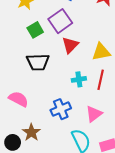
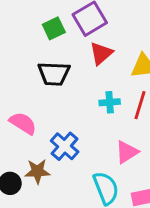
blue cross: (61, 109) -> (65, 146), moved, turned -30
brown star: (31, 132) -> (37, 171), turned 30

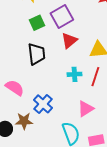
black trapezoid: (54, 74) -> (37, 54), turned -100

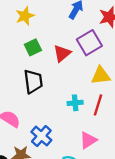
purple square: (62, 17) -> (89, 43), moved
red triangle: (69, 40) -> (62, 53), moved

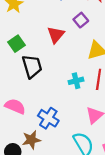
purple square: (89, 43) -> (81, 20), size x0.6
green square: (33, 47) -> (17, 44), moved

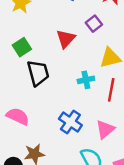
cyan cross: (76, 81) -> (86, 80), moved
blue cross: (48, 118) -> (70, 122), moved

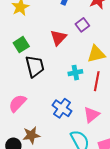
pink semicircle: (18, 116) -> (17, 103), turned -72

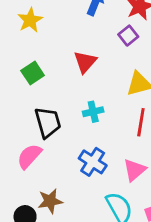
purple square: (82, 25) -> (128, 36), moved
black trapezoid: (35, 66) -> (48, 122), moved
cyan cross: (75, 73) -> (93, 112), moved

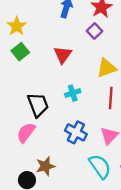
green square: (33, 73) -> (20, 52), moved

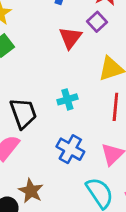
red triangle: (63, 55) -> (70, 38), moved
brown star: (45, 166) -> (31, 191), turned -30

